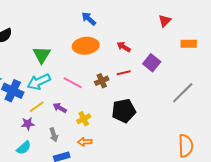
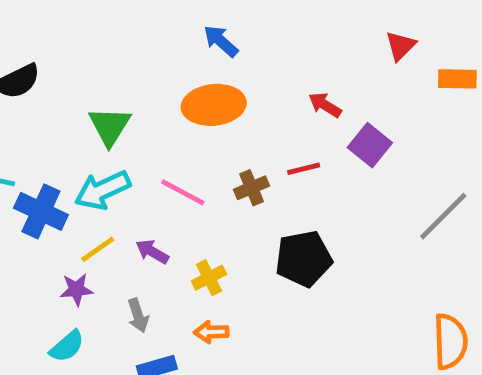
orange rectangle: (189, 44) -> (457, 79), moved
red arrow: (124, 47) -> (325, 105), moved

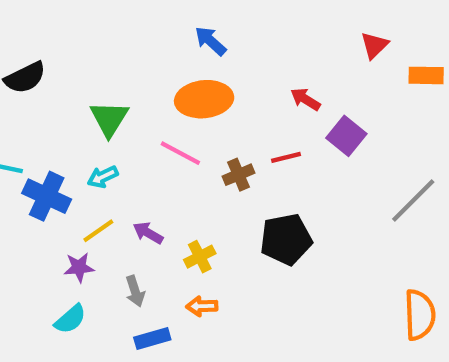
cyan arrow: (102, 190) -> (103, 177), size x0.6
pink line: (183, 192) -> (180, 153), moved

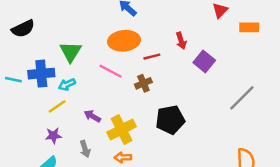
red arrow: (305, 99) -> (181, 41), turned -140
red line: (286, 157) -> (152, 57), moved
blue cross: (47, 196) -> (41, 74), moved, turned -30
yellow line: (98, 231) -> (57, 106), moved
yellow cross: (200, 257) -> (122, 129), size x1.6

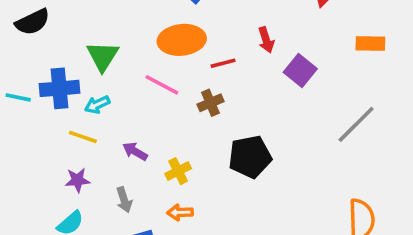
orange rectangle: (249, 27) -> (370, 43), moved
yellow line: (57, 106) -> (83, 137), turned 54
yellow cross: (122, 129) -> (178, 171), size x0.6

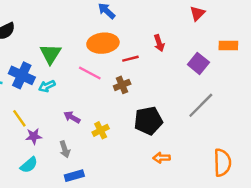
purple square: (300, 70) -> (198, 63), moved
blue cross: (60, 88) -> (22, 75), turned 30
gray line: (356, 124) -> (201, 105), moved
yellow line: (83, 137) -> (19, 118), moved, turned 36
orange arrow: (180, 212) -> (161, 158), moved

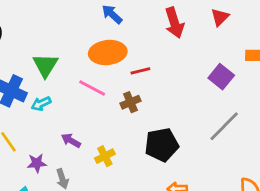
red arrow: (159, 43) -> (174, 23), moved, size x1.5
purple star: (34, 136) -> (37, 163), moved

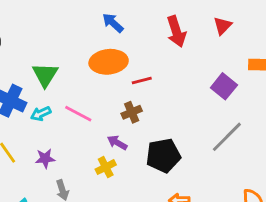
pink line: (92, 88) -> (78, 114), moved
purple arrow: (71, 140) -> (117, 143), moved
purple star: (37, 163) -> (45, 158), moved

